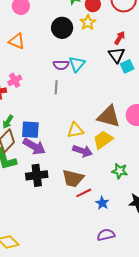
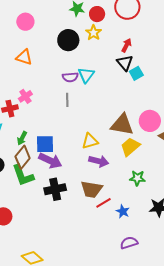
yellow trapezoid: (103, 140) -> (130, 147), moved

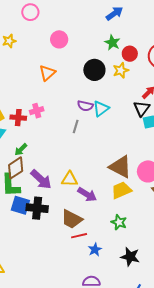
orange triangle: (24, 57) -> (47, 73), turned 42
yellow triangle: (90, 141) -> (70, 179), moved
blue square: (45, 144) -> (20, 205), moved

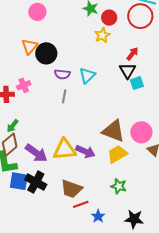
black circle: (94, 70) -> (46, 53), moved
purple semicircle: (85, 106) -> (62, 74), moved
yellow triangle: (70, 179) -> (64, 149), size x1.4
purple arrow: (87, 194) -> (85, 152), moved
black cross: (37, 208) -> (36, 182), turned 30

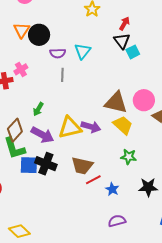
green arrow: (13, 126) -> (38, 109), moved
yellow trapezoid: (117, 154) -> (123, 125), turned 80

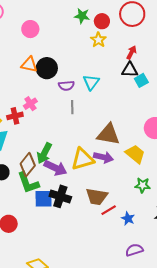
orange triangle: (22, 30) -> (29, 65), turned -48
black triangle: (122, 41) -> (130, 70), turned -48
brown triangle: (116, 103) -> (108, 134), moved
green arrow: (38, 109) -> (44, 153), moved, size x1.5

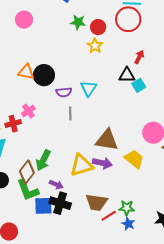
pink circle: (30, 29) -> (24, 20), moved
red arrow: (131, 53) -> (139, 57), moved
purple arrow: (55, 168) -> (56, 185), moved, size x0.6
green star: (143, 185) -> (127, 208), moved

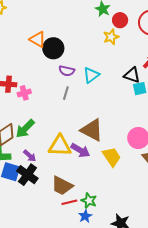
pink cross: (28, 111) -> (24, 93), moved

